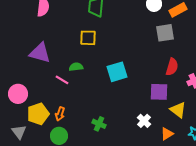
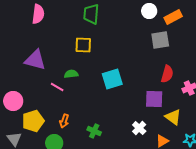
orange arrow: (60, 114) -> (64, 121), moved

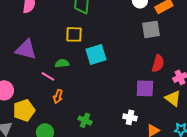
cyan square: (112, 79) -> (96, 54), moved
yellow triangle: (173, 117) -> (173, 98), moved
orange arrow: (64, 121) -> (58, 96), moved
white cross: (139, 128) -> (130, 117), turned -32

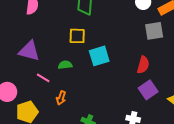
red semicircle: (158, 63) -> (143, 65), moved
pink line: (48, 76) -> (43, 78), moved
purple square: (145, 88) -> (148, 90), turned -36

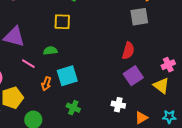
cyan square: (99, 56) -> (67, 76), moved

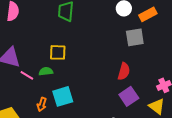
yellow square: (62, 22) -> (58, 52), moved
pink line: (28, 64) -> (27, 75), moved

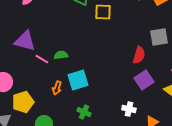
gray square: (135, 37) -> (159, 37), moved
yellow square: (58, 52) -> (103, 12), moved

